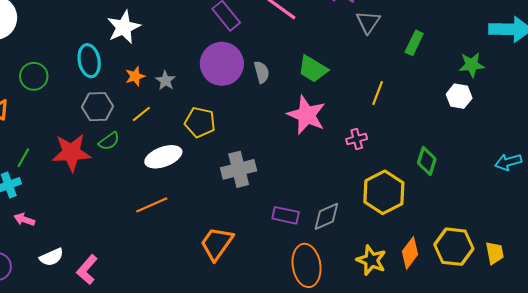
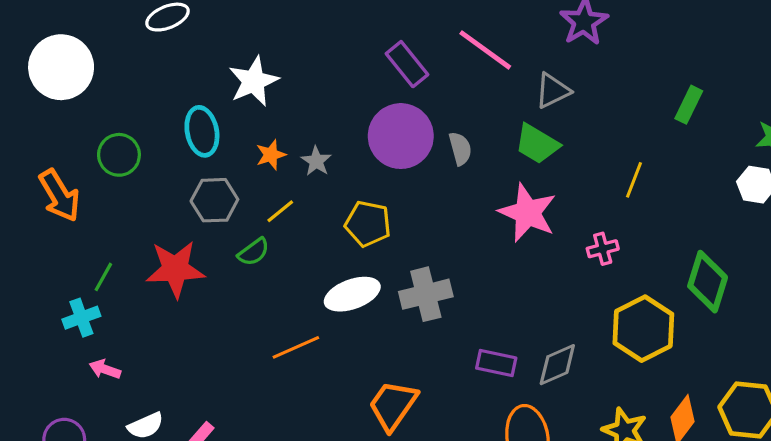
gray triangle: (368, 22) -> (553, 91), moved, turned 30
green semicircle: (109, 141) -> (254, 252), moved
white ellipse: (163, 157) -> (352, 294), moved
green diamond: (427, 161) -> (708, 282), size x1.4

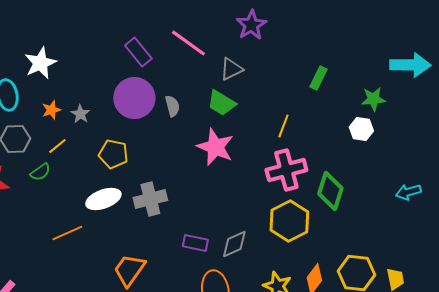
pink cross: (603, 249) -> (286, 170), moved, size x2.0

